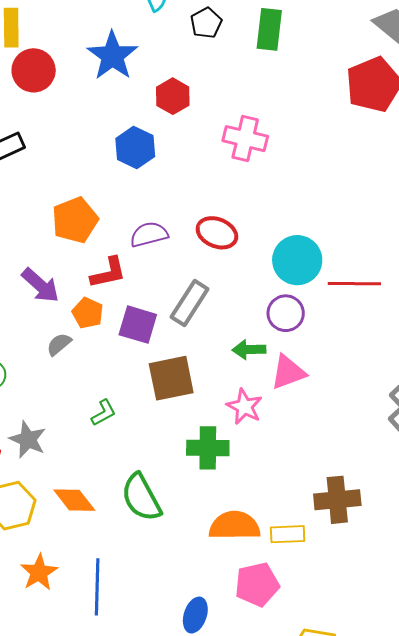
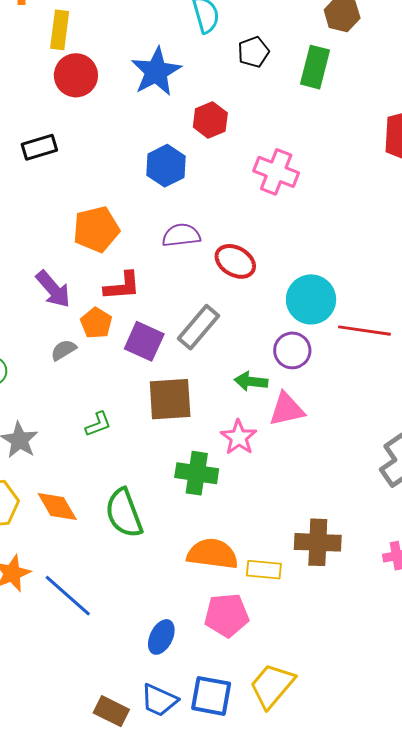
purple semicircle: (149, 234) -> (181, 235), moved
blue line: (97, 587) -> (68, 596), turned -58

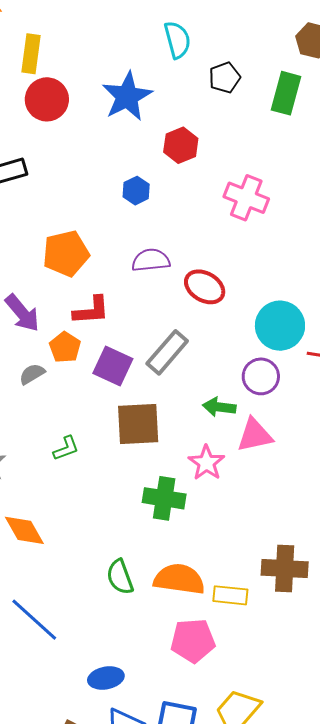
blue hexagon: (166, 166) -> (136, 191), size x0.7
green semicircle: (124, 513) -> (120, 577), moved, size x0.7
blue ellipse: (161, 637) -> (106, 678), moved, turned 52

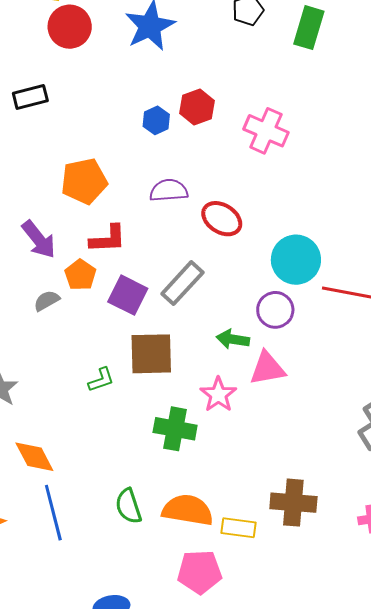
red hexagon: (181, 145) -> (197, 107), moved
green L-shape: (66, 448) -> (101, 380), moved
blue line: (34, 620) -> (53, 513), moved, turned 32

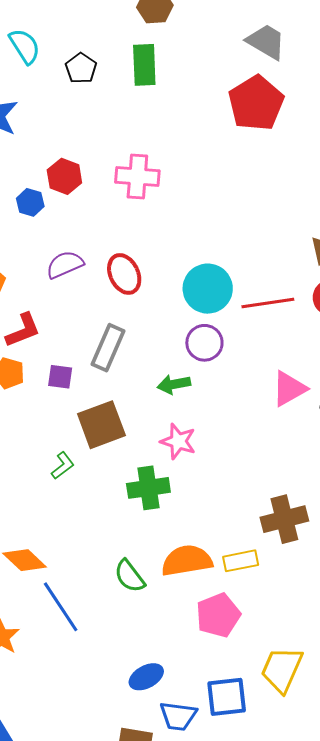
red ellipse: (222, 219) -> (124, 274), turned 51
purple square: (128, 295) -> (60, 377), size x0.7
pink triangle: (267, 368) -> (289, 389), moved

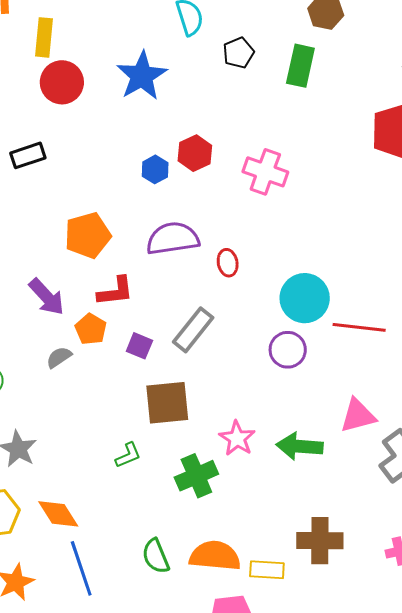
purple semicircle: (65, 265) -> (173, 238), size x1.4
red ellipse: (124, 274) -> (228, 263), size x0.7
green arrow: (174, 384) -> (300, 446), moved, size x1.4
green L-shape: (63, 466) -> (128, 455), moved
green cross: (148, 488) -> (196, 476), turned -30

